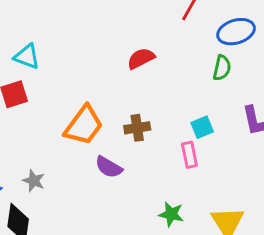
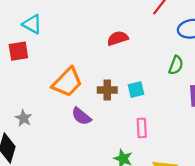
green semicircle: (222, 68) -> (176, 65), moved
cyan square: (202, 127) -> (136, 90), moved
pink rectangle: (189, 155) -> (142, 128), moved

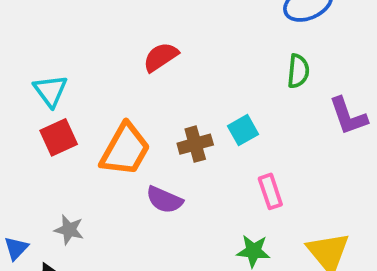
cyan triangle: (32, 24) -> (50, 91), moved, turned 40
red semicircle: (118, 38) -> (161, 57), moved
red square: (18, 51) -> (59, 137), moved

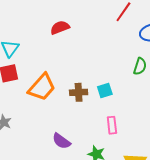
red semicircle: (161, 57) -> (60, 28), moved
purple semicircle: (164, 200) -> (61, 141), moved

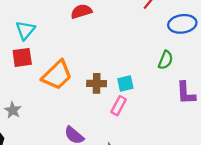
pink rectangle: (112, 125) -> (119, 106), moved, turned 30

